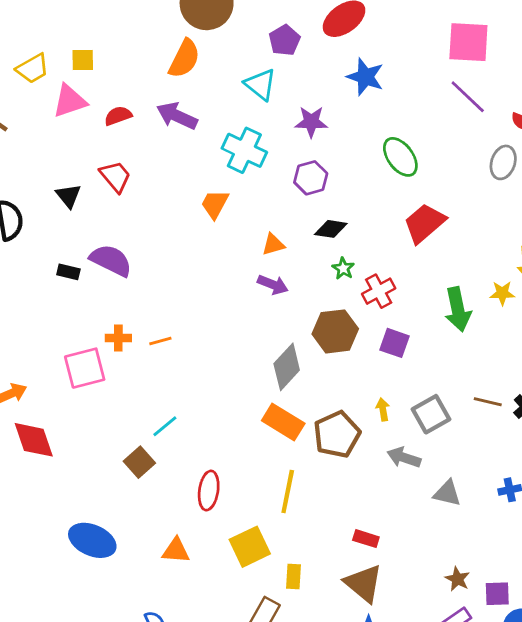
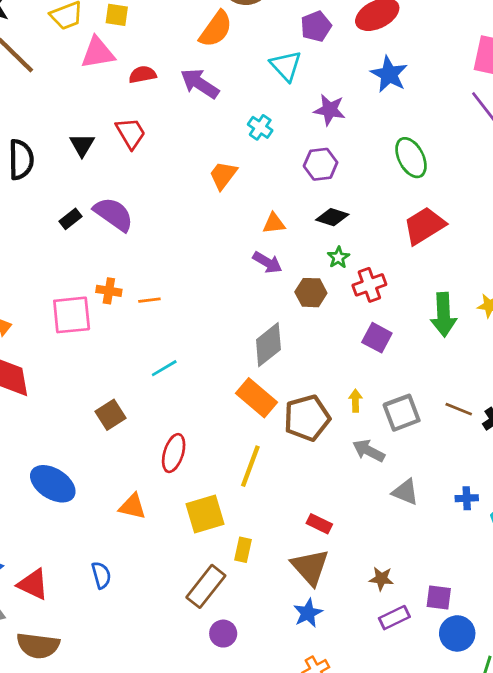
cyan cross: (244, 150) -> (260, 127), size x0.6
black rectangle: (68, 272) -> (70, 219), turned -60
brown hexagon: (335, 331) -> (311, 293), moved, size x0.7
cyan line: (165, 426) -> (164, 368), moved
brown star: (457, 579) -> (381, 579), moved, turned -30

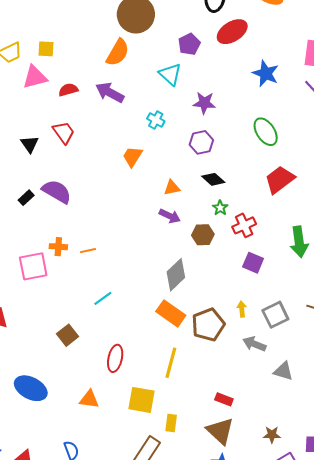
blue star: (389, 74) -> (266, 73), moved
black diamond: (332, 217) -> (213, 179), turned 30
yellow square: (205, 514) -> (142, 400), turned 32

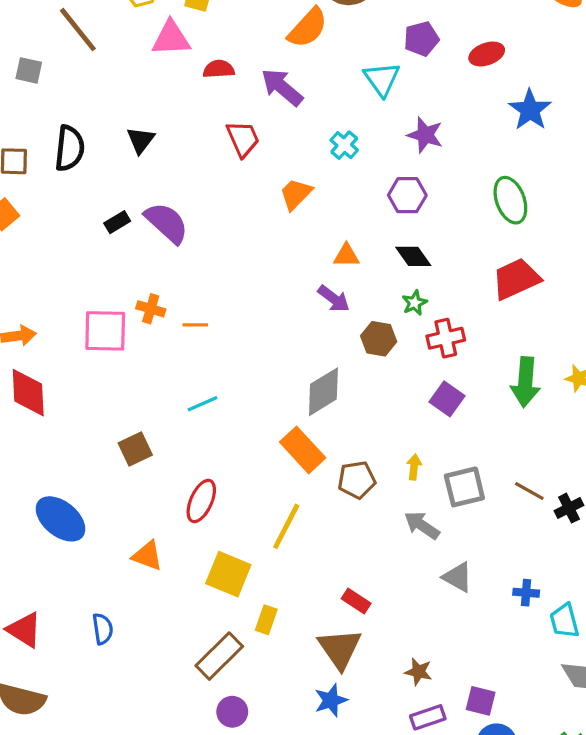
red ellipse: (232, 32) -> (487, 54), moved, size x0.7
red trapezoid: (64, 132) -> (243, 139), moved
brown pentagon: (208, 325) -> (357, 480), size x0.7

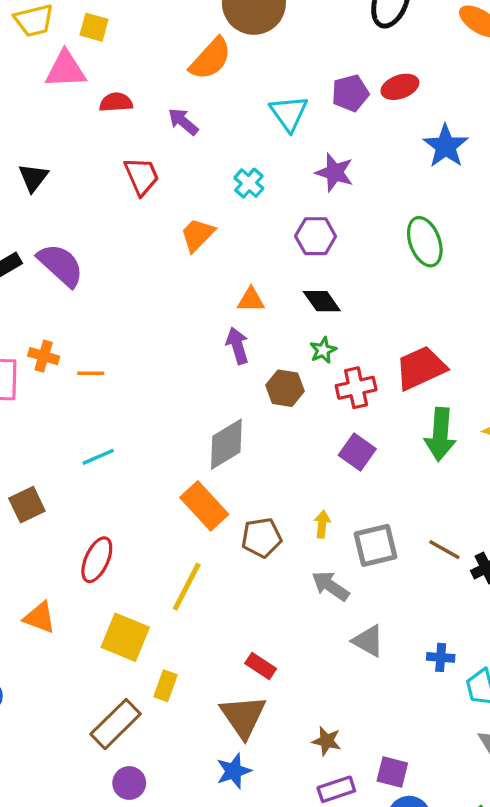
purple pentagon: (421, 39) -> (350, 93), moved
purple arrow: (282, 87) -> (183, 122), size x0.7
red trapezoid: (516, 279) -> (421, 368), moved
purple arrow: (334, 299) -> (237, 346), turned -144

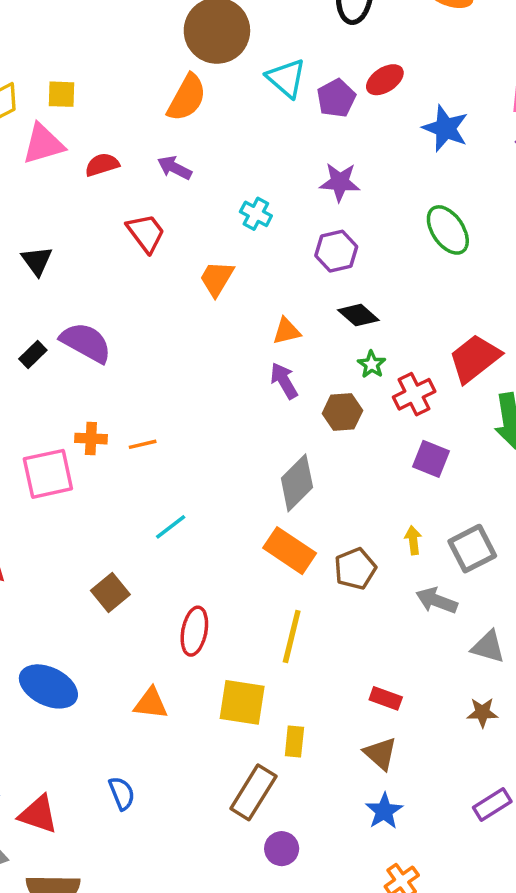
cyan triangle: (289, 113) -> (286, 78), moved
brown triangle: (243, 716) -> (380, 754), size x0.7
brown star: (327, 741) -> (482, 713), moved

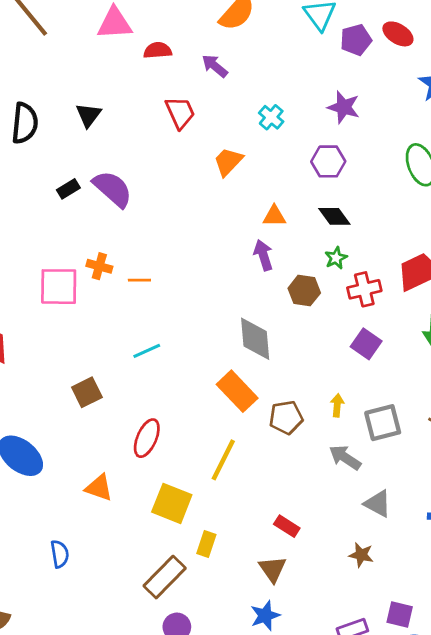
red ellipse: (385, 80) -> (398, 34), turned 52
gray diamond: (297, 483) -> (255, 339), turned -63

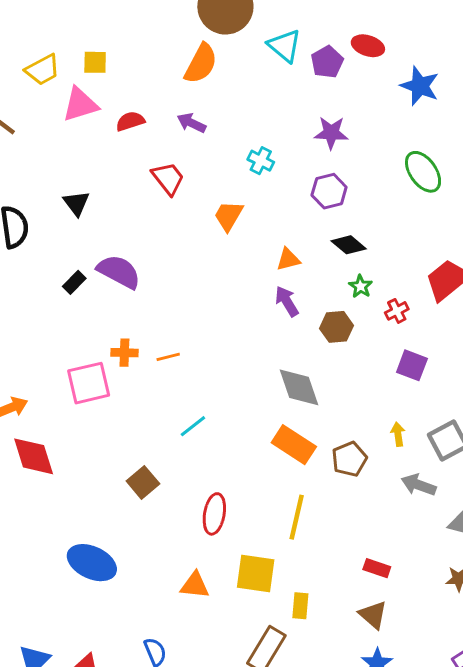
red cross: (364, 289) -> (397, 311), size x0.7
orange triangle: (99, 488) -> (195, 585), moved

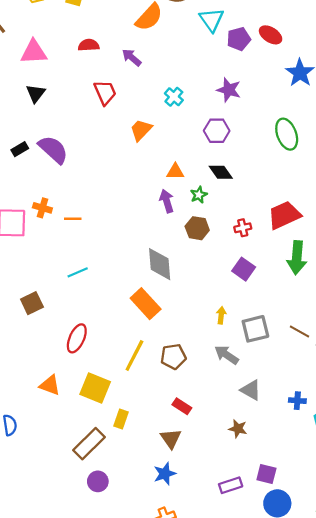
pink triangle: (80, 105) -> (34, 52), moved
green star: (360, 286) -> (199, 195), moved
brown pentagon: (349, 459) -> (173, 357), moved

